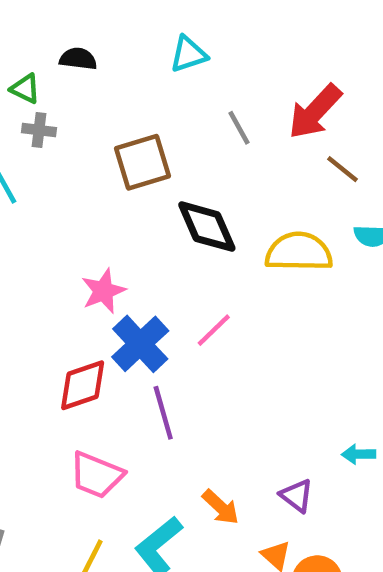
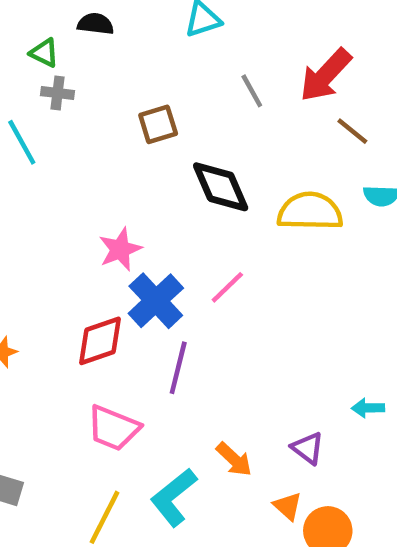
brown square: (142, 162) -> (158, 124), size x0.7
purple line: (163, 413) -> (178, 368), turned 30

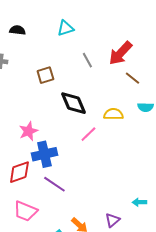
yellow semicircle: (310, 211) -> (113, 114), size x0.7
pink line: (227, 287) -> (88, 134), moved
blue cross: (156, 301) -> (44, 154), turned 30
purple line: (178, 368) -> (54, 184), turned -70
purple triangle: (308, 448) -> (112, 220), turned 42

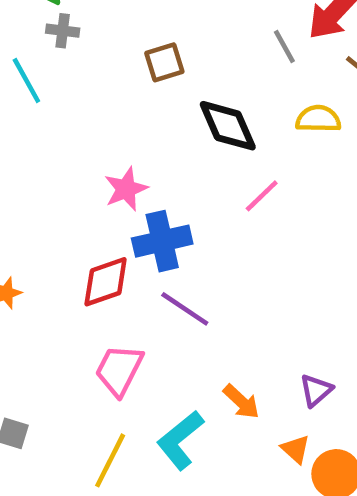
gray line: (87, 60) -> (284, 47), moved
yellow semicircle: (113, 114) -> (318, 119), moved
pink trapezoid: (25, 211) -> (119, 370), turned 95

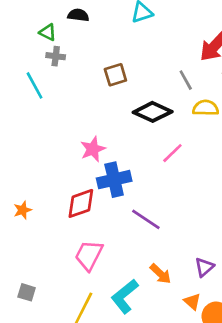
gray line: (284, 47) -> (186, 80), moved
black diamond: (228, 126) -> (153, 112), turned -42
purple line: (185, 309) -> (146, 219), moved

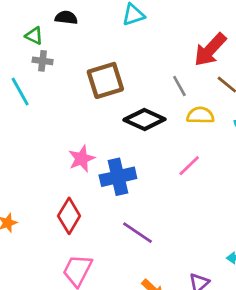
brown square: (115, 75) -> (105, 80), size x1.5
pink line: (172, 153) -> (189, 166), moved
blue cross: (114, 180) -> (118, 177), moved
red diamond: (81, 203) -> (69, 216), turned -40

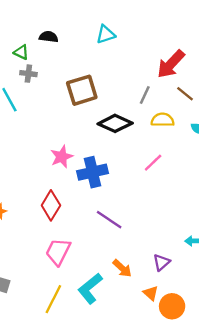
gray line: (179, 86) -> (145, 95), turned 54

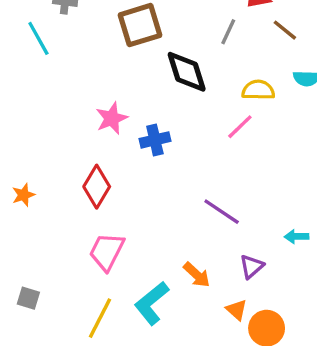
yellow semicircle: (163, 120) -> (258, 90), moved
black diamond: (115, 123) -> (187, 72), turned 48
blue cross: (93, 172) -> (155, 140), size x0.7
purple line: (109, 220) -> (222, 212), moved

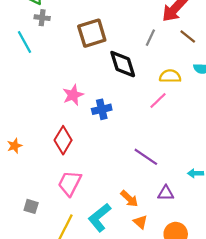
purple triangle: (252, 267) -> (166, 193), turned 42
gray square: (28, 298) -> (31, 206), moved
orange triangle: (237, 310) -> (140, 222), moved

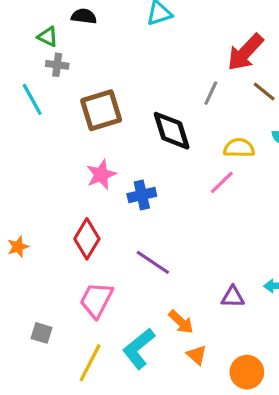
brown square: (92, 33) -> (101, 110), moved
purple line: (146, 157) -> (153, 262), moved
purple triangle: (166, 193) -> (233, 297), moved

